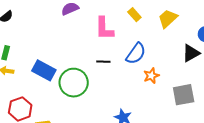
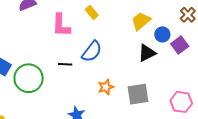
yellow trapezoid: (168, 19) -> (141, 21), moved
black line: (103, 62) -> (65, 64), moved
orange star: (151, 76) -> (106, 87), moved

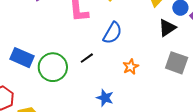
black line: (65, 64) -> (87, 58), moved, turned -32
gray square: (138, 94) -> (177, 63), moved, turned 35

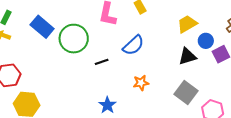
blue rectangle: (22, 58) -> (42, 27), moved
green circle: (53, 67) -> (74, 39), moved

